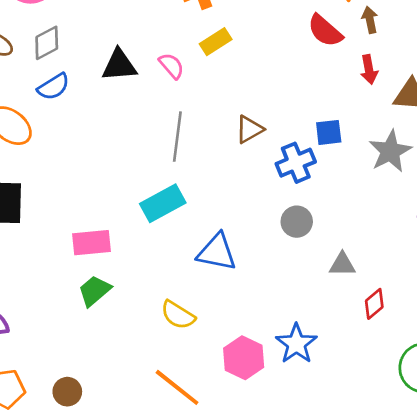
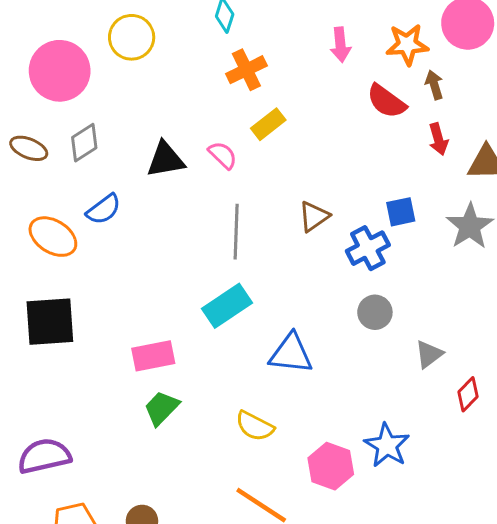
blue semicircle: (53, 87) -> (104, 209), moved
gray triangle: (342, 264) -> (429, 354), turned -32

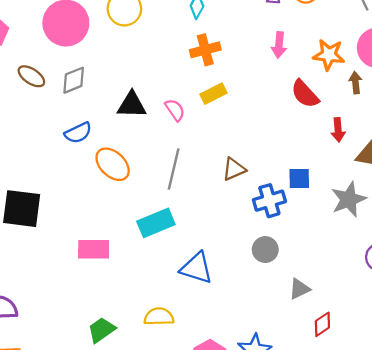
brown arrow: (434, 85) -> (356, 83), moved
orange ellipse: (53, 237) -> (113, 164), moved
green trapezoid: (161, 408) -> (101, 330), moved
yellow semicircle: (255, 426) -> (159, 317), turned 140

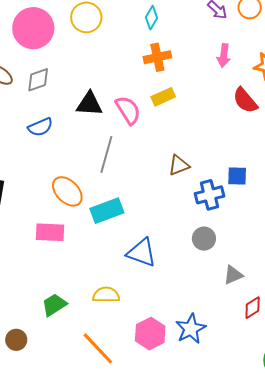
pink semicircle: (175, 110) -> (128, 110), size x1.4
orange ellipse: (113, 164) -> (67, 191), moved
gray line: (174, 169) -> (106, 154), moved

